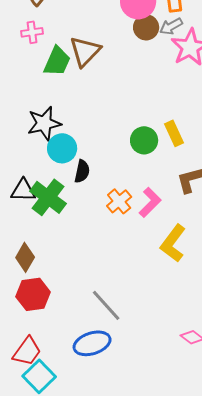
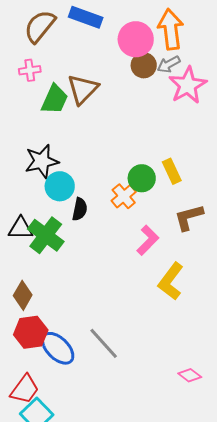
orange cross: (119, 201) -> (124, 196), moved
blue ellipse: (92, 343) -> (58, 348), moved, turned 63

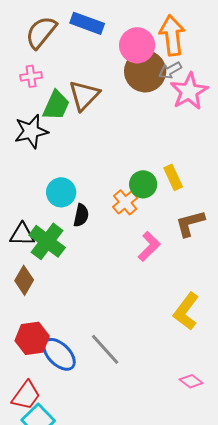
brown circle: (144, 65) -> (145, 71), size x1.6
black star: (42, 161) -> (31, 131), moved
yellow L-shape: (171, 281) -> (186, 311), moved
brown diamond: (23, 295) -> (24, 280), moved

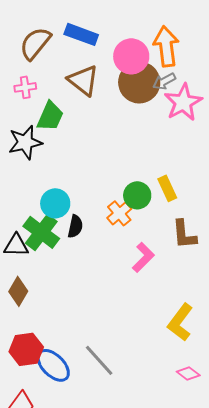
brown triangle: (84, 95) -> (83, 80), moved, turned -36
brown L-shape: (190, 223) -> (184, 234), turned -80
green cross: (47, 241) -> (41, 232), moved
pink diamond: (191, 381) -> (188, 373), moved

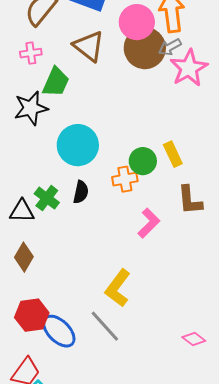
cyan circle: (55, 203) -> (78, 145), moved, size x1.4
orange cross: (119, 213) -> (125, 179), turned 30
green cross: (41, 232) -> (47, 198), size x0.7
yellow L-shape: (180, 322) -> (118, 288), moved

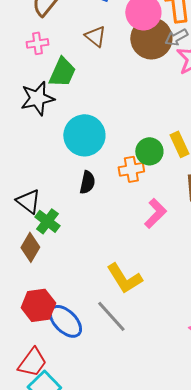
brown triangle: (89, 46) -> (95, 36), size x0.7
green cross: (47, 198) -> (47, 221), moved
black triangle: (22, 211) -> (28, 201), turned 36
yellow L-shape: (118, 288) -> (124, 278), turned -69

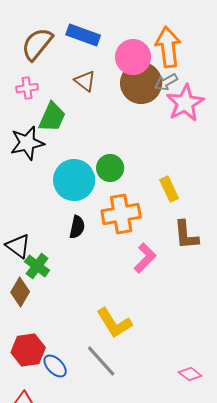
green circle: (149, 151) -> (110, 168), moved
orange cross: (131, 169) -> (121, 214), size x1.5
blue ellipse: (65, 321) -> (55, 366), size x0.7

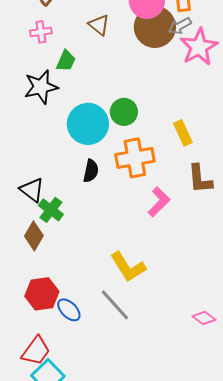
green trapezoid: (52, 117) -> (66, 61), size x0.7

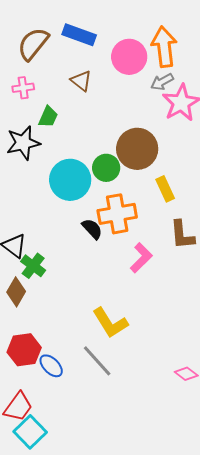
brown circle: (155, 27) -> (137, 149), moved
black semicircle: (91, 171) -> (92, 229), moved, turned -55

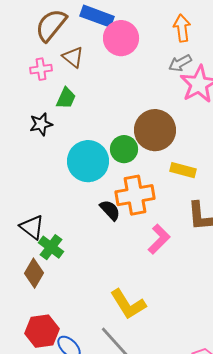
orange arrow: (164, 47) -> (182, 28), size x0.7
pink circle: (129, 57) -> (121, 38), moved
brown triangle: (81, 81) -> (73, 57), moved
black star: (23, 143) -> (41, 124), size x0.7
yellow rectangle: (165, 189) -> (183, 170), turned -50

